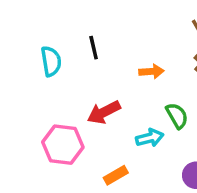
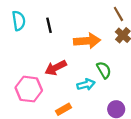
cyan semicircle: (51, 61) -> (19, 21), moved
orange arrow: (151, 71) -> (87, 41), size x1.6

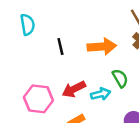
black line: (49, 25) -> (60, 47), moved
red arrow: (56, 68) -> (74, 89), moved

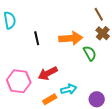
green semicircle: (120, 78) -> (90, 53), moved
cyan arrow: (101, 94) -> (69, 89), moved

